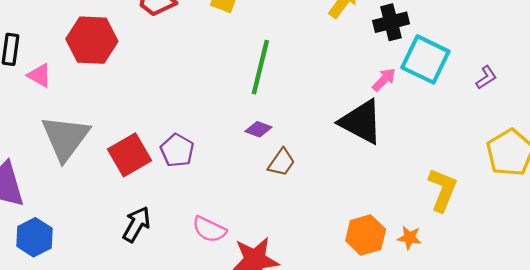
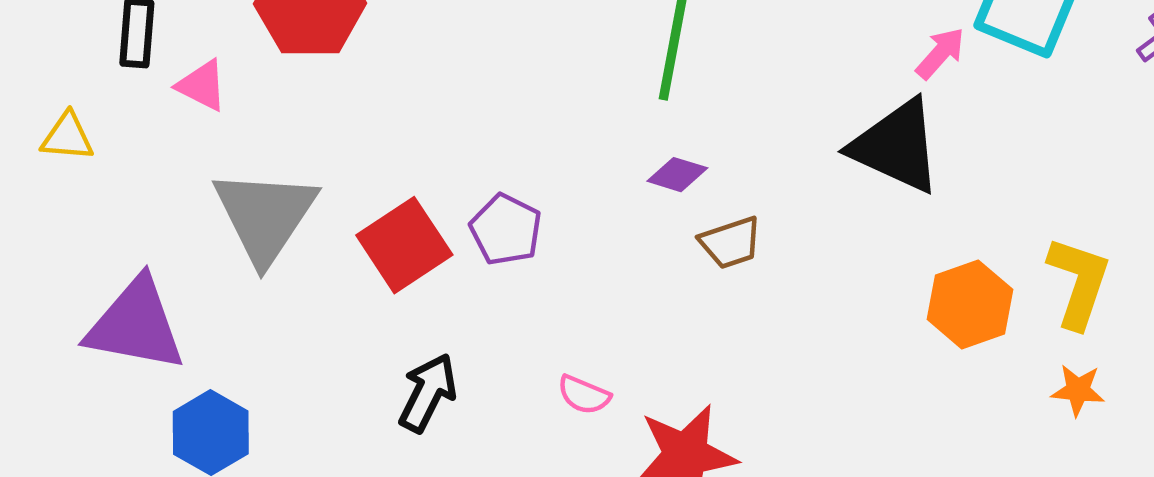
brown trapezoid: (281, 162) -> (731, 243), turned 40
pink semicircle: (209, 229) -> (584, 395), size x0.7
orange hexagon: (366, 235) -> (970, 304), moved
orange star: (409, 238) -> (1078, 390), moved

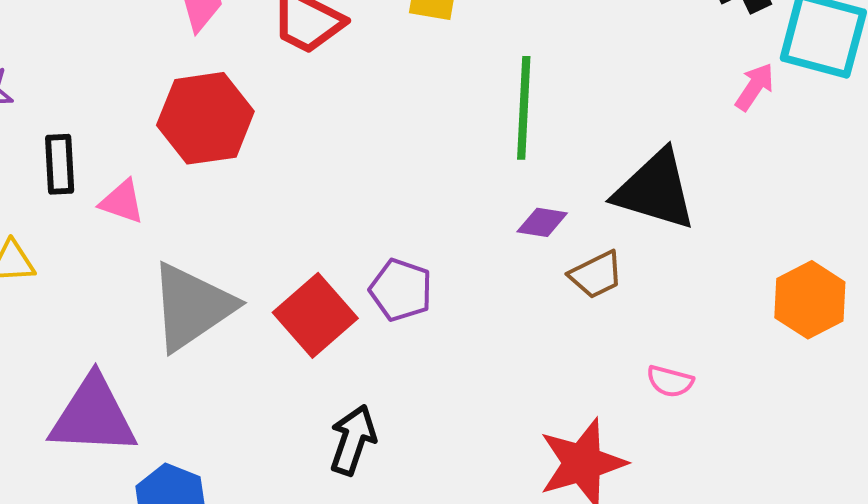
black triangle: (896, 146) -> (655, 190), moved
gray triangle: (265, 216) -> (192, 307), turned 30
pink semicircle: (584, 395) -> (670, 381), moved

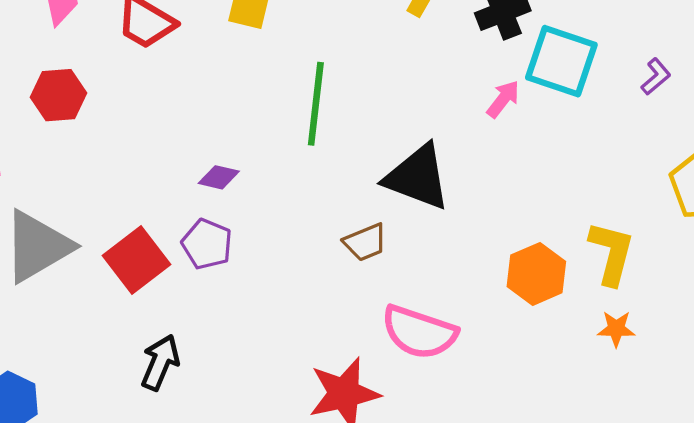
red hexagon: (205, 118) -> (58, 95), size x0.7
purple diamond: (542, 222) -> (219, 177), moved
pink semicircle: (670, 381) -> (419, 332), size x2.0

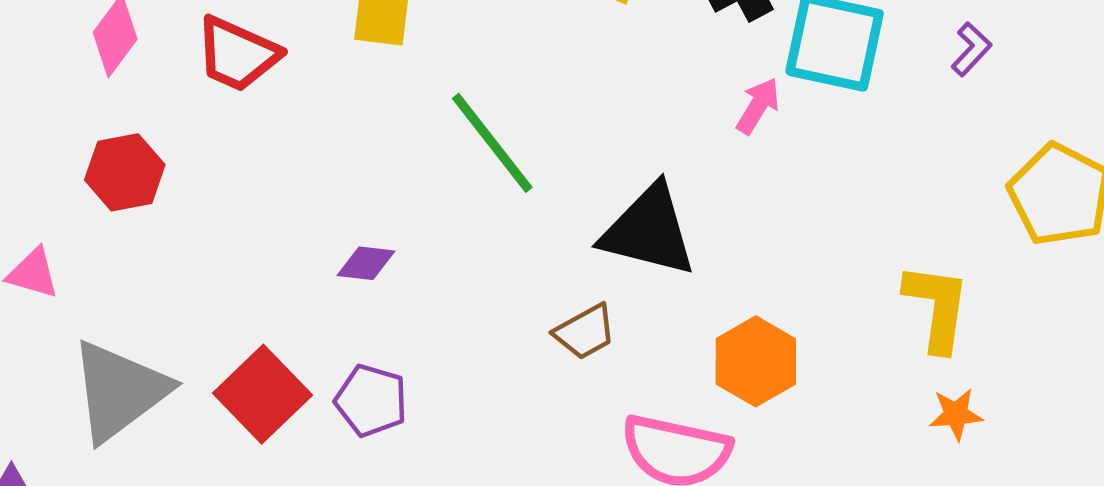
green line: (316, 104) -> (492, 143), turned -38
purple pentagon: (207, 244) -> (371, 401), moved
orange hexagon: (536, 274) -> (756, 361), moved

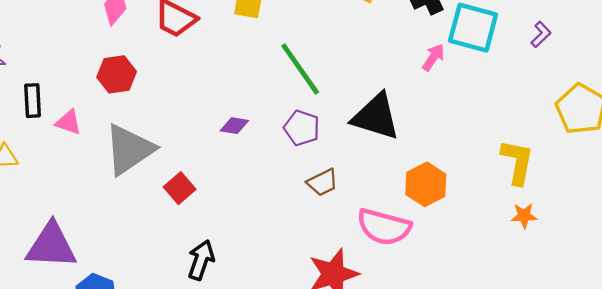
brown trapezoid: (585, 332) -> (323, 182), moved
gray triangle: (119, 391) -> (129, 149), moved
red square: (263, 394) -> (180, 188), size x0.7
purple pentagon: (371, 401) -> (302, 128), moved

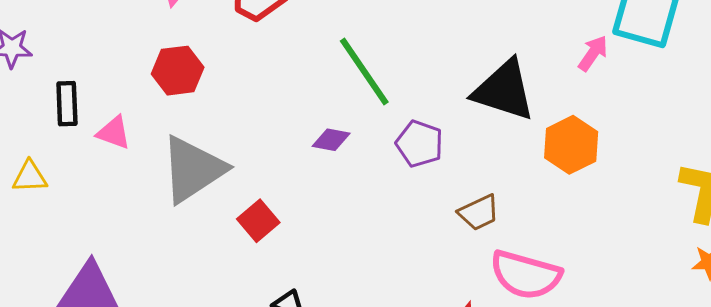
green line: (300, 69) -> (364, 71), moved
black triangle: (376, 117) -> (504, 90), moved
brown trapezoid: (323, 182) -> (479, 212), moved
orange hexagon: (426, 184) -> (571, 145), moved

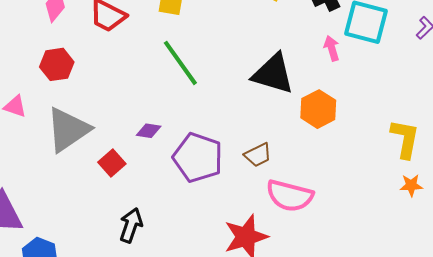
pink arrow: (593, 53) -> (332, 48), turned -50
purple diamond: (331, 140) -> (149, 131), moved
purple pentagon: (419, 144) -> (198, 158), moved, size x1.6

